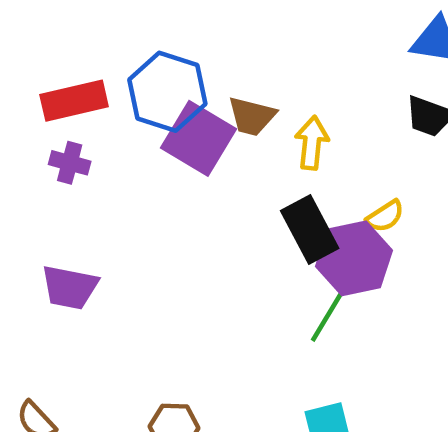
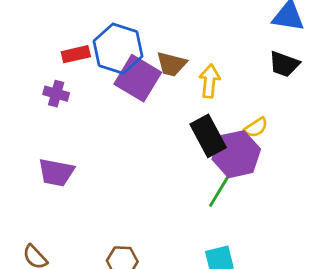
red rectangle: (74, 101) -> (76, 54), moved, size x0.7

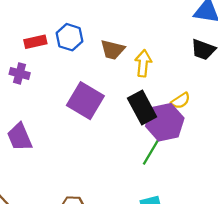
blue hexagon: (118, 49) -> (69, 37), size x0.7
purple square: (138, 78) -> (85, 101), moved
purple trapezoid: (56, 172) -> (20, 137), turned 56

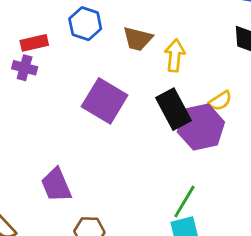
red rectangle: (35, 42) -> (34, 43), moved
purple trapezoid: (20, 137) -> (56, 185), moved
green line: (151, 152) -> (184, 201), moved

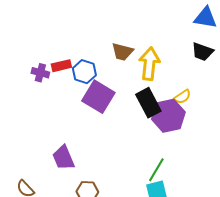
blue hexagon: (85, 24) -> (84, 72), moved
red rectangle: (34, 43) -> (61, 66), moved
yellow arrow: (175, 55) -> (149, 64), size x1.4

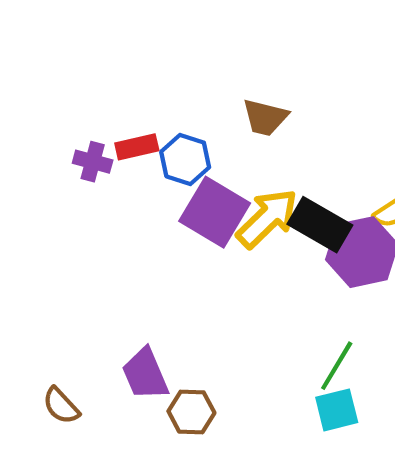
yellow arrow: (149, 64) -> (267, 218), moved, turned 40
black rectangle: (148, 103) -> (320, 225), turned -32
purple trapezoid: (63, 158) -> (145, 374), moved

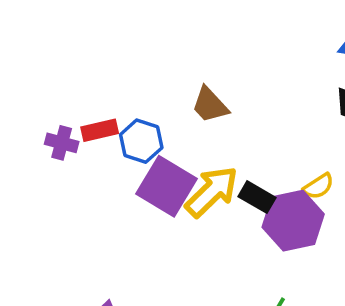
brown trapezoid: (265, 117) -> (210, 105), turned 33
black rectangle: (320, 225) -> (257, 197), size x0.7

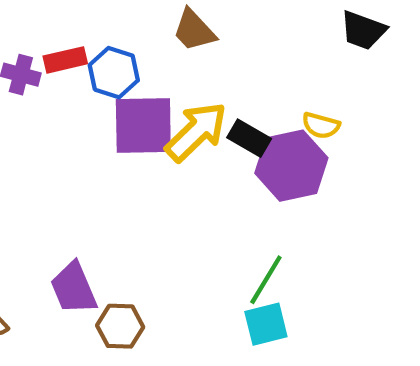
purple square: (167, 186) -> (143, 125), turned -32
yellow semicircle: (318, 186) -> (321, 125), turned 48

